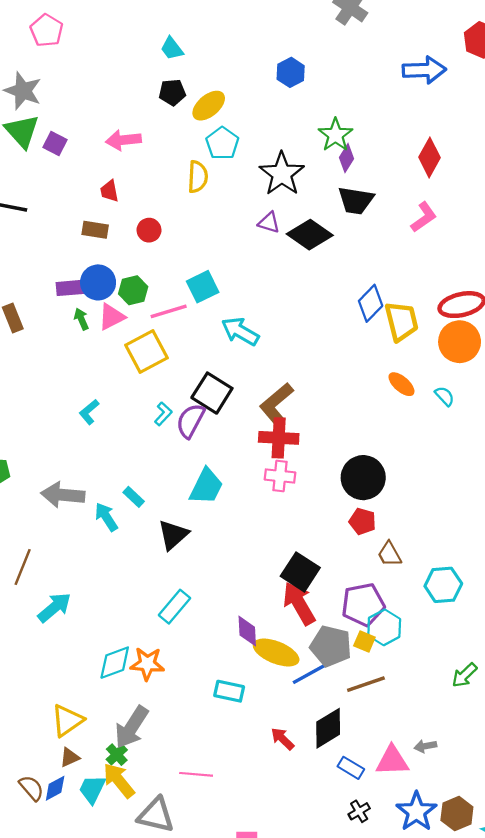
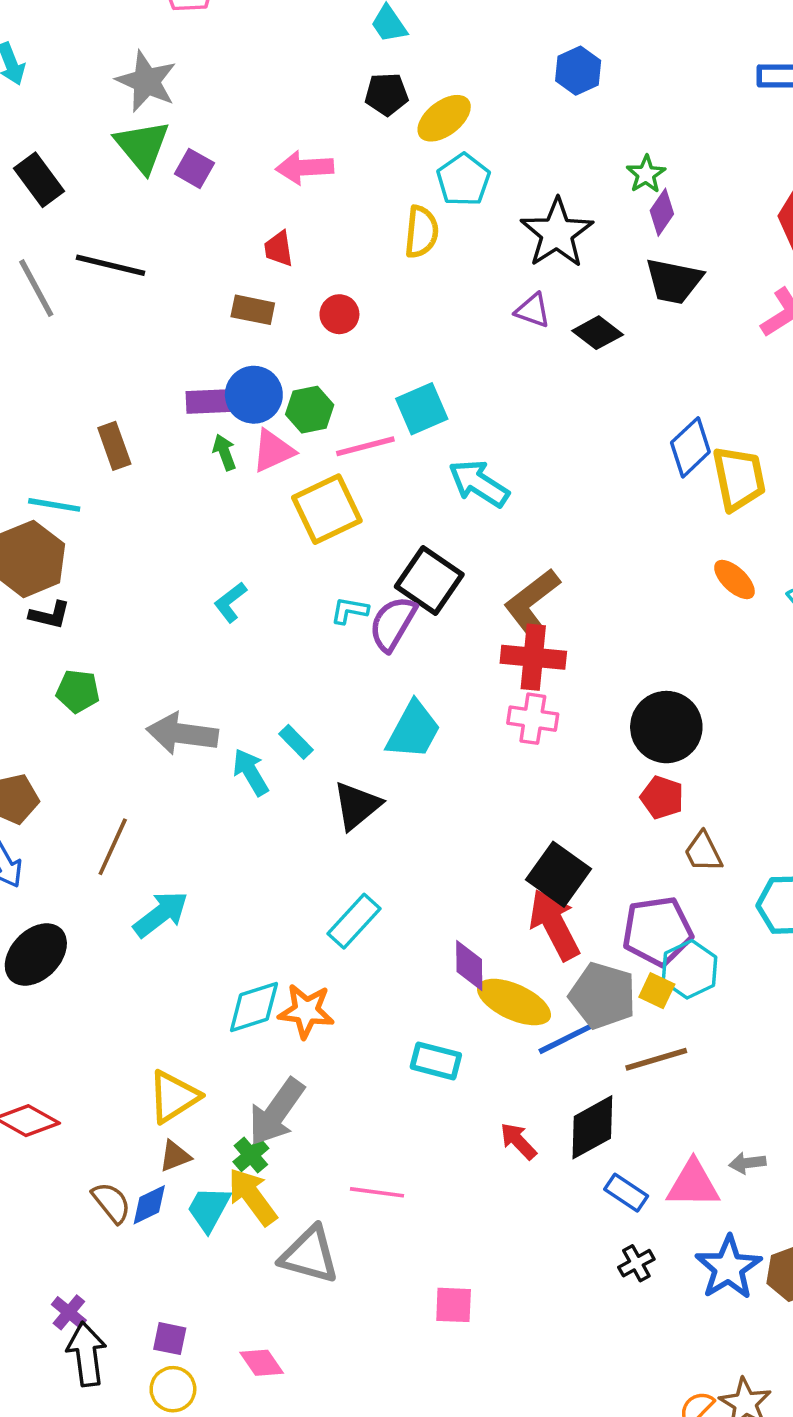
green star: (335, 135) -> (646, 174), size x0.7
black diamond: (310, 235) -> (598, 333), size x0.7
cyan L-shape: (163, 414) -> (349, 610), turned -125

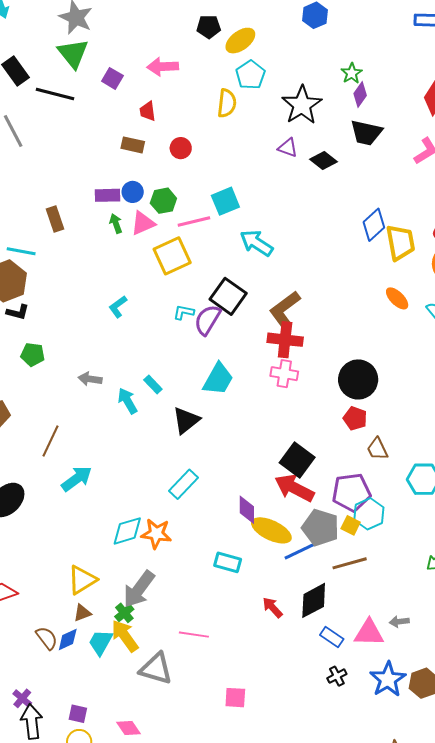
purple square: (194, 168) -> (112, 78), moved
black line: (110, 265) -> (55, 94), moved
blue circle: (254, 395) -> (133, 192), size x0.7
gray arrow: (182, 734) -> (90, 379), size x0.6
red arrow: (554, 925) -> (294, 488), turned -36

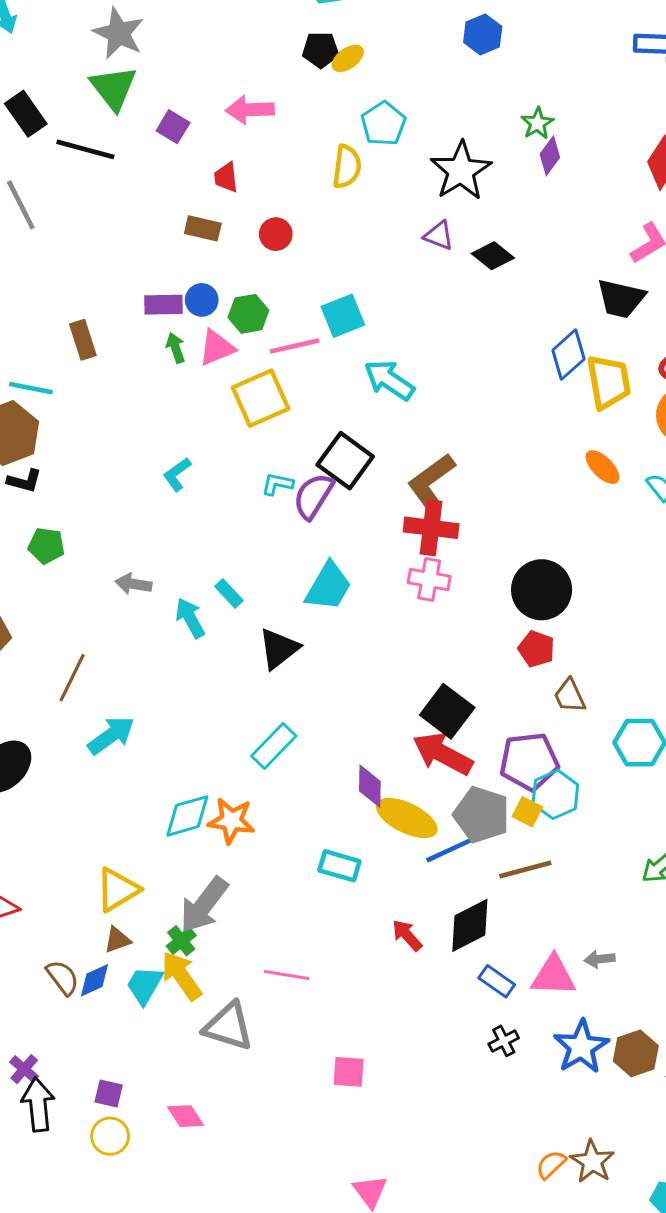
yellow ellipse: (240, 41) -> (348, 58), moved, size x0.7
black trapezoid: (366, 133) -> (621, 299), moved

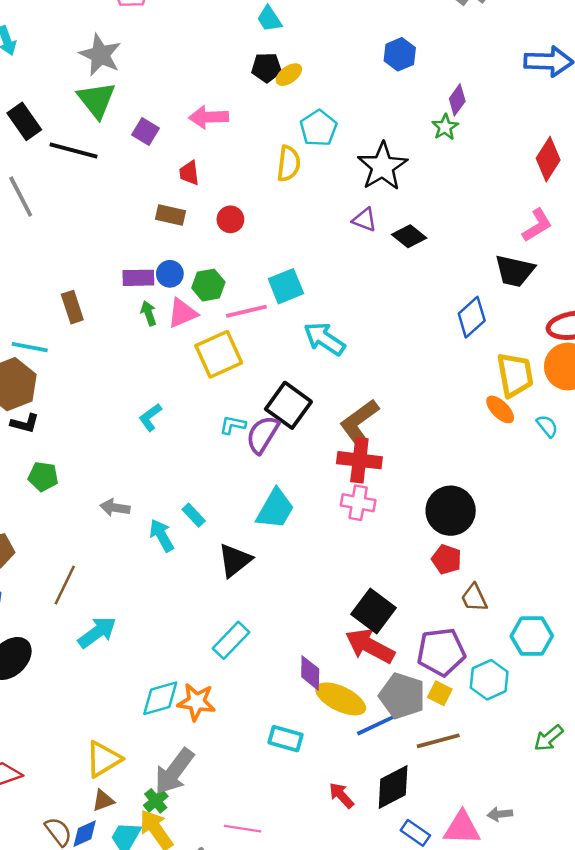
purple diamond: (550, 156) -> (457, 100), moved
yellow trapezoid: (609, 382) -> (515, 375), moved
cyan hexagon: (555, 794) -> (489, 680), moved

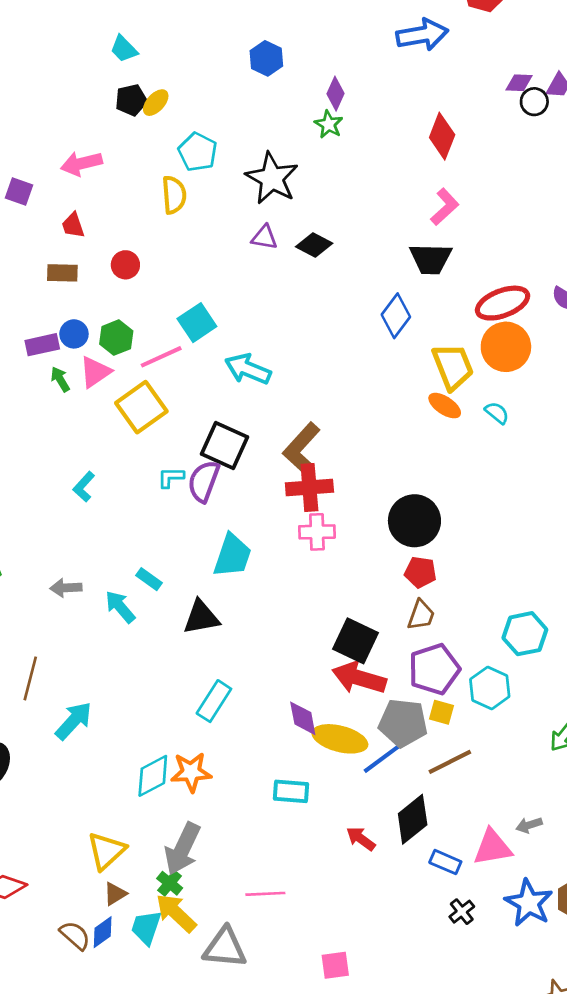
black triangle: (235, 560) -> (201, 617), turned 39
brown trapezoid: (474, 598) -> (421, 615), moved, turned -124

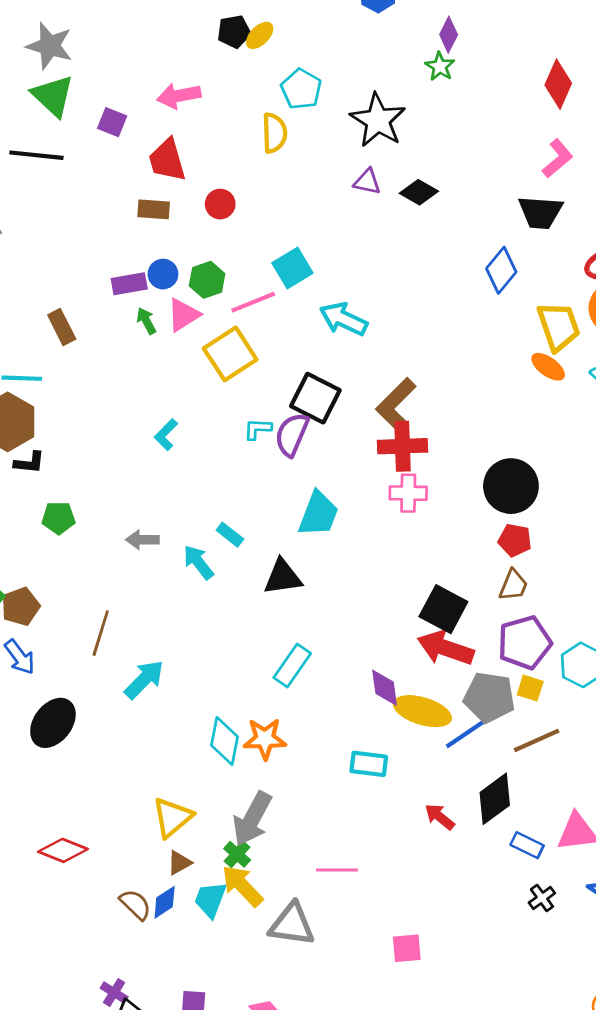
red trapezoid: (73, 225) -> (167, 160), size x1.6
cyan diamond: (153, 776) -> (225, 741), turned -54

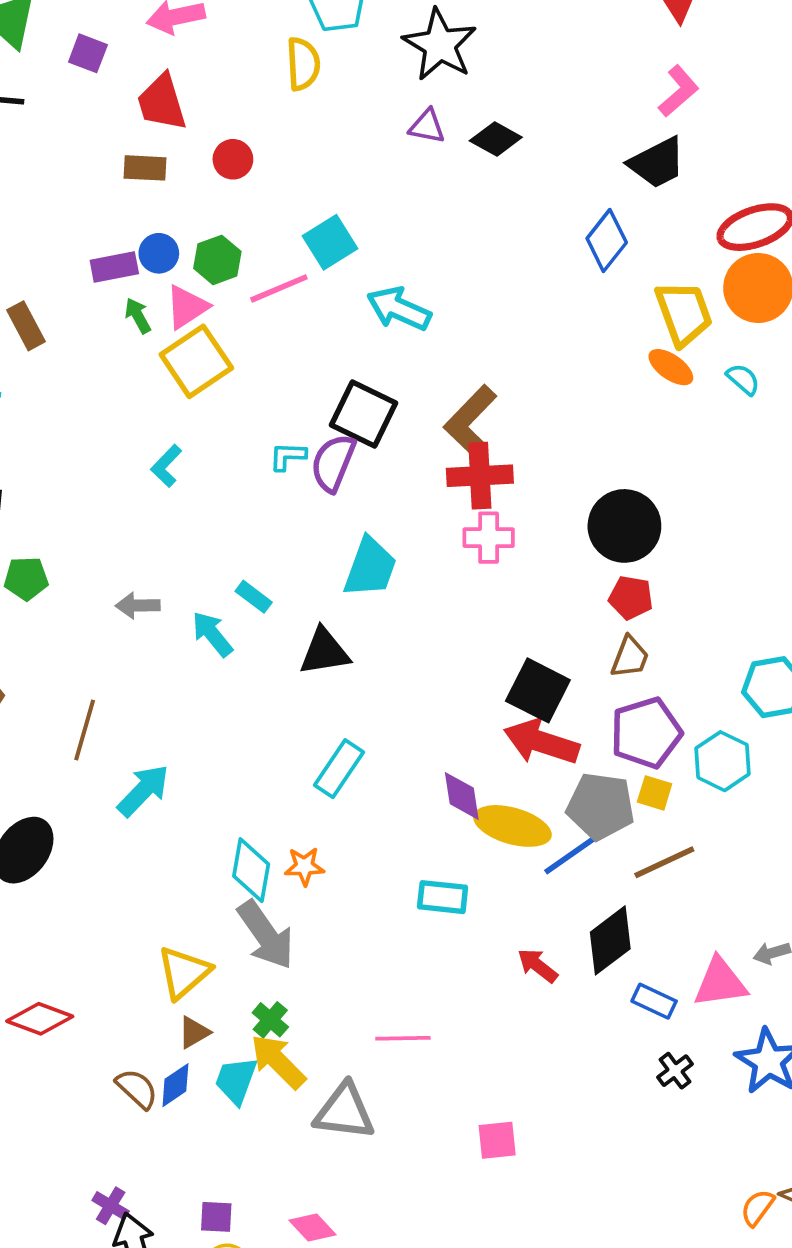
black trapezoid: (540, 212) -> (657, 163), turned -30
yellow square: (230, 354) -> (196, 361), moved
orange star: (265, 739) -> (304, 866), size x0.7
gray arrow: (252, 819) -> (266, 935), moved, turned -62

